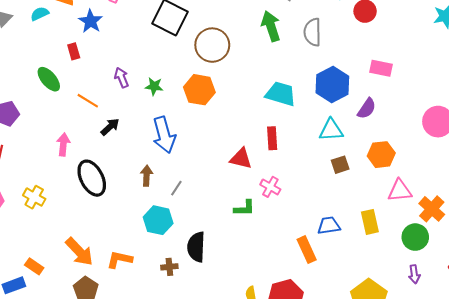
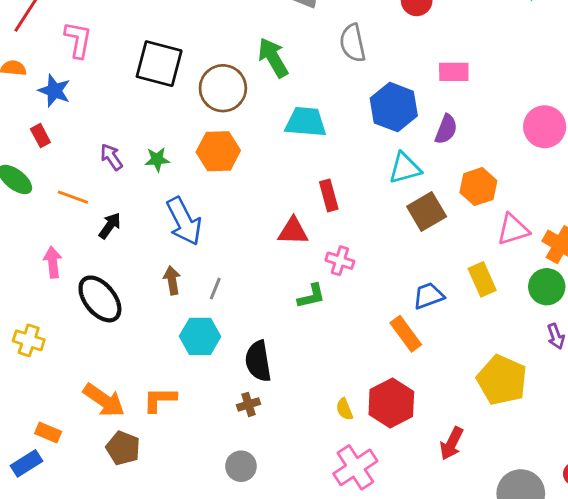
green arrow: (271, 26) -> (273, 58), moved
cyan trapezoid: (281, 94) -> (306, 122), moved
brown square: (340, 165) -> (427, 212), size x1.5
brown cross: (169, 267) -> (248, 404), moved

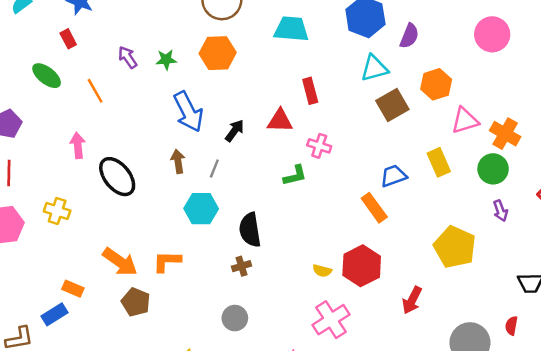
orange line: (73, 197) -> (95, 91), turned 40
black arrow: (110, 226) -> (235, 131), moved
yellow semicircle: (344, 409) -> (322, 271), turned -54

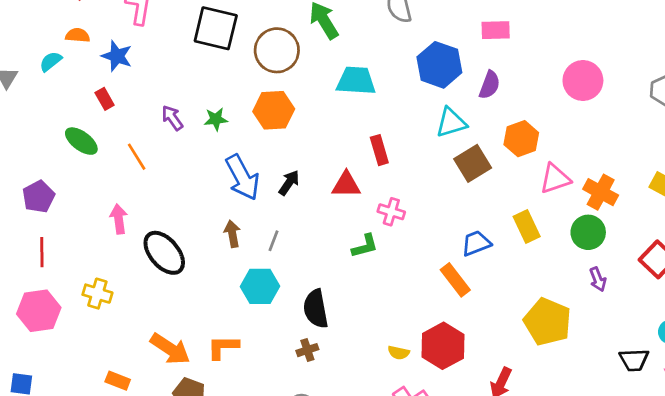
black arrow: (235, 131) -> (289, 183), moved

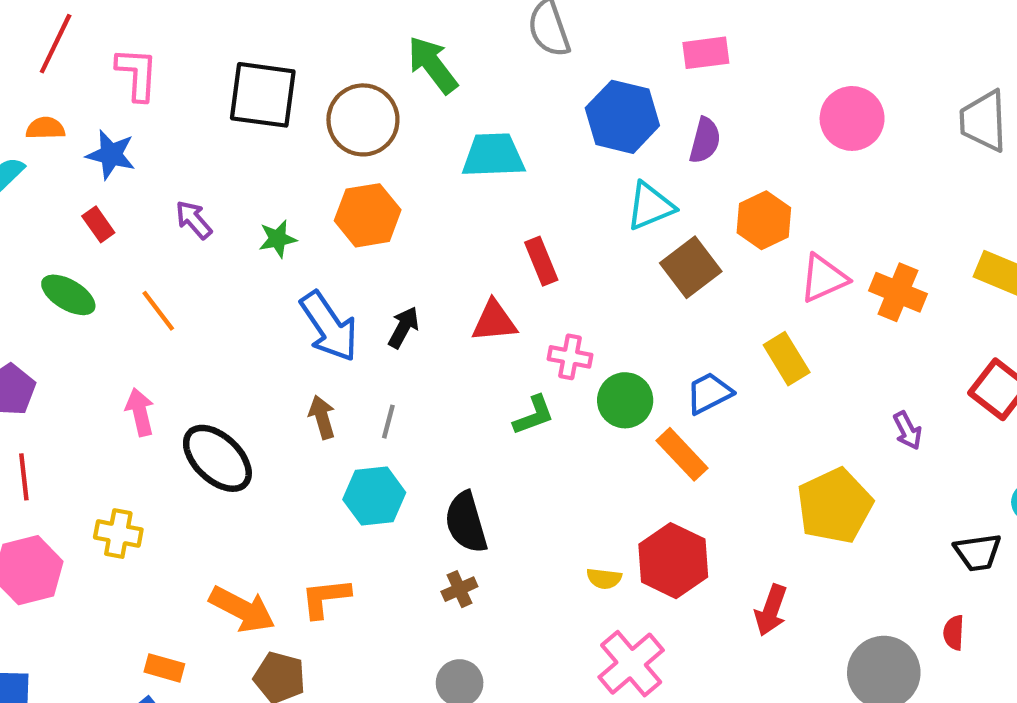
purple arrow: (172, 118) -> (194, 220), moved
green circle: (588, 232) -> (625, 400), moved
yellow pentagon: (547, 322) -> (835, 506), turned 30

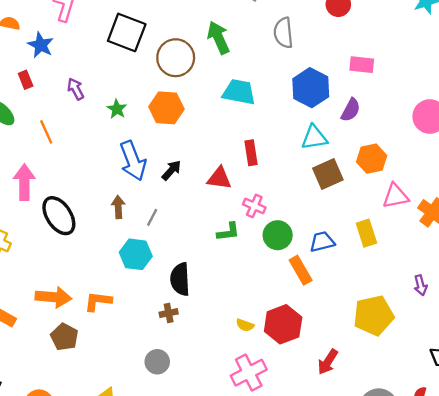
green star: (278, 239) -> (117, 109), turned 30
pink arrow: (140, 412) -> (24, 182), size x1.4
orange arrow: (242, 609) -> (53, 297), turned -36

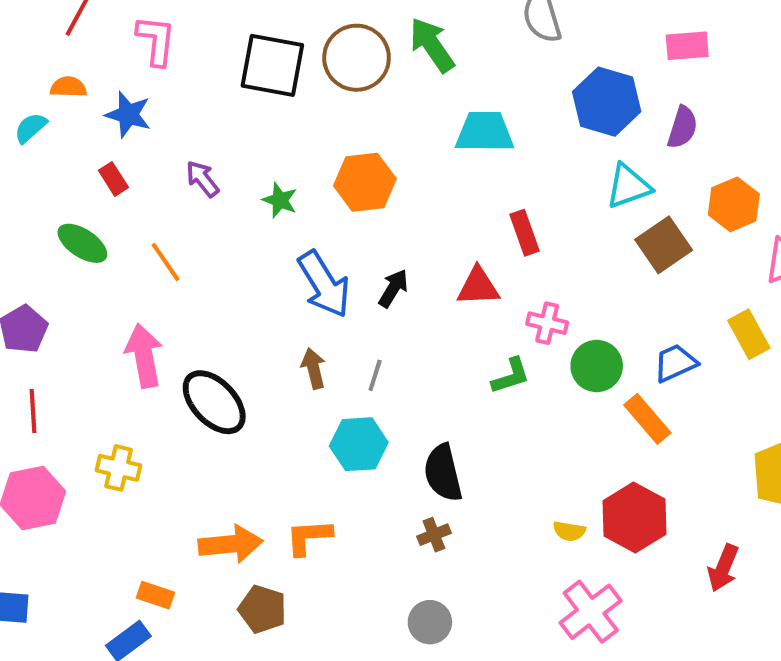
brown circle: (176, 58) -> (357, 58), moved

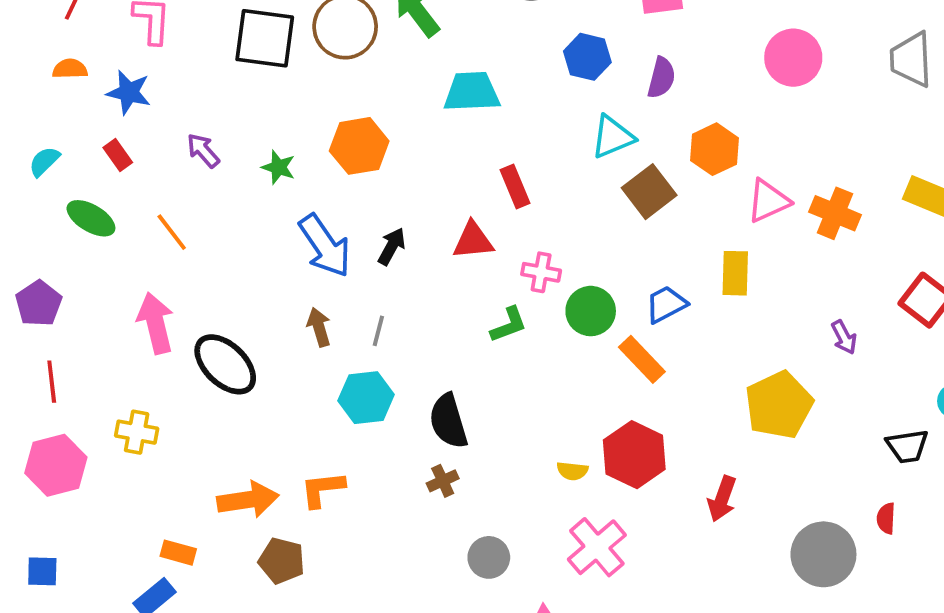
blue hexagon: (607, 102) -> (587, 57), size x0.7
cyan semicircle: (31, 128) -> (44, 161), moved
yellow rectangle: (749, 334) -> (735, 273), turned 33
gray circle: (430, 622) -> (489, 557), moved

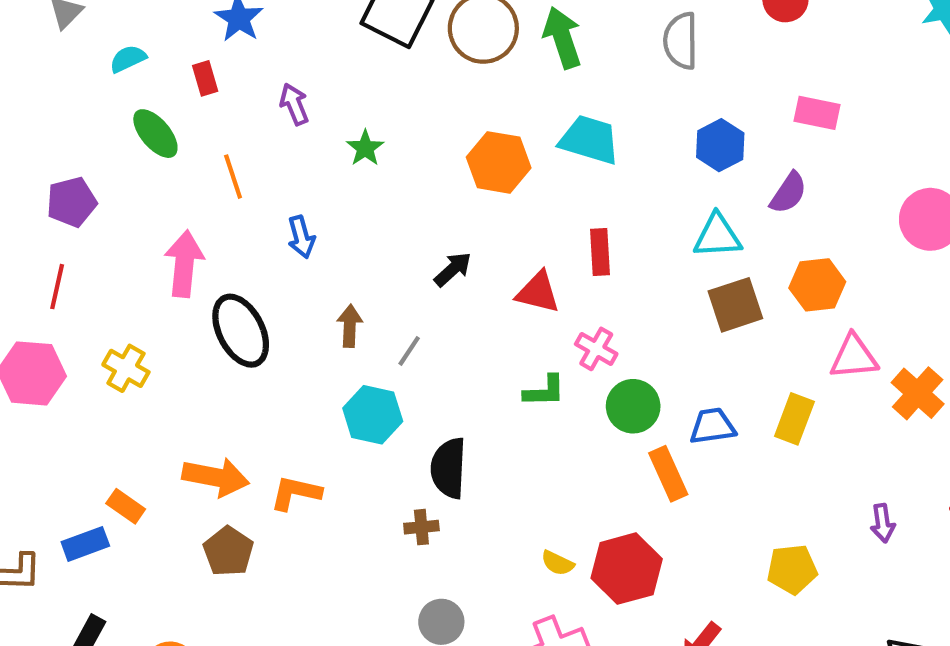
orange hexagon: (359, 146) -> (499, 162), moved
blue arrow: (325, 246) -> (301, 237), moved, size x0.6
yellow pentagon: (779, 405) -> (792, 569), size x0.7

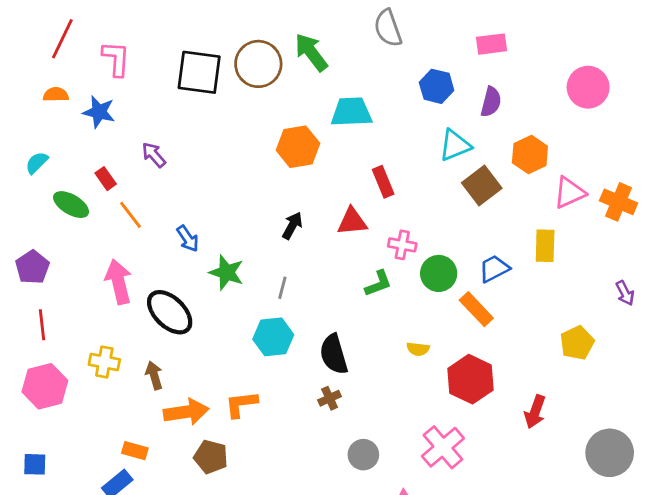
red rectangle: (205, 78) -> (106, 179), moved
green star: (365, 148) -> (227, 273), moved, size x1.4
brown arrow: (350, 326) -> (154, 375), moved
yellow semicircle: (557, 563) -> (418, 349), moved

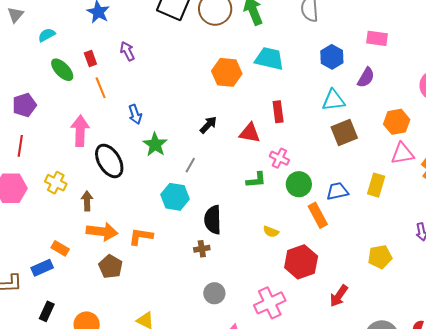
orange hexagon: (530, 155) -> (397, 122), moved

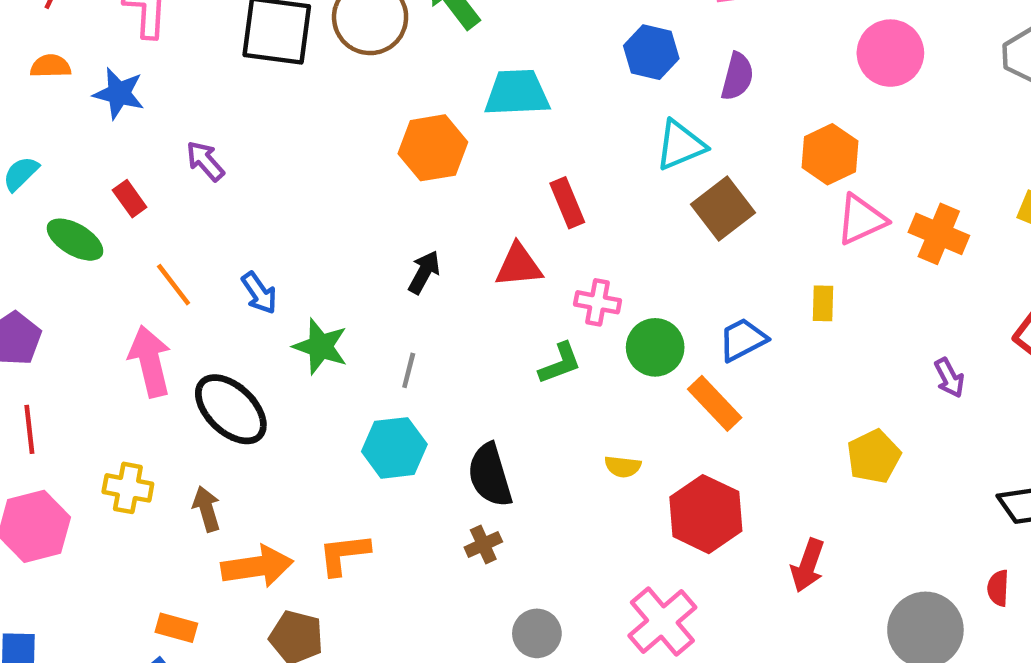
orange line: (101, 88) -> (174, 285), moved
yellow rectangle: (376, 185) -> (823, 303), size x0.7

